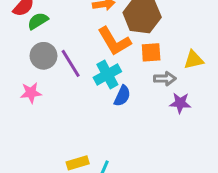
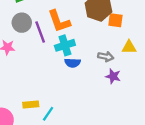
orange L-shape: (114, 41) -> (59, 21), moved
orange square: (151, 52) -> (115, 20), moved
blue semicircle: (122, 96) -> (73, 63), turned 56

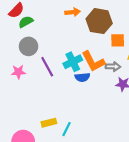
orange square: (115, 20) -> (118, 40), moved
orange L-shape: (59, 21) -> (93, 61), moved
purple line: (40, 32) -> (47, 67), moved

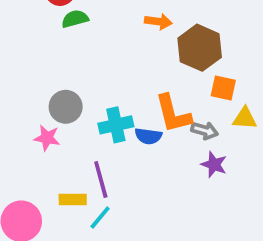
gray circle: (29, 46) -> (66, 107), moved
cyan cross: (73, 62) -> (116, 125), moved
purple line: (47, 67) -> (101, 180), moved
pink star: (18, 72) -> (47, 138), moved

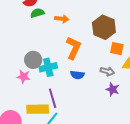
orange arrow: (158, 22) -> (62, 19), moved
orange L-shape: (173, 114) -> (73, 48), moved, turned -140
cyan cross: (116, 125) -> (48, 67), moved
yellow rectangle: (73, 199) -> (38, 109), size x1.5

